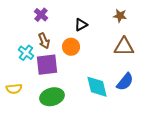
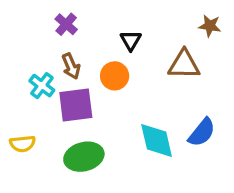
brown star: (120, 16) -> (210, 26), moved
black triangle: (81, 25) -> (131, 40), turned -32
brown triangle: (124, 47) -> (184, 65), moved

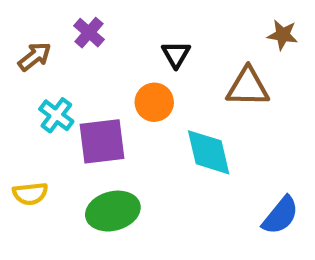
brown arrow: (71, 66) -> (35, 57), moved, turned -105
blue semicircle: (202, 132) -> (280, 215), moved
cyan diamond: (157, 140) -> (209, 152), moved

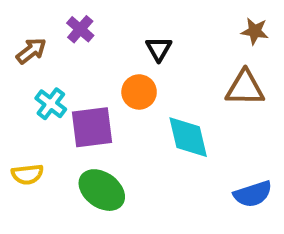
brown triangle: (248, 87) -> (245, 88), moved
green ellipse: (113, 211) -> (102, 190), turned 51
blue semicircle: (280, 215) -> (253, 194), turned 33

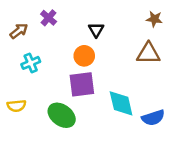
cyan cross: (51, 104) -> (31, 63), turned 30
purple square: (92, 127) -> (82, 84), moved
cyan diamond: (188, 137) -> (121, 103), moved

